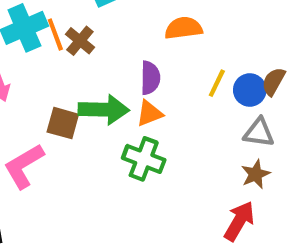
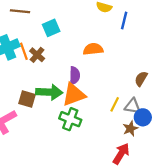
yellow line: (217, 83) -> (115, 104), moved
blue circle: (250, 90) -> (143, 117), moved
orange triangle: (149, 113) -> (74, 95), size x1.6

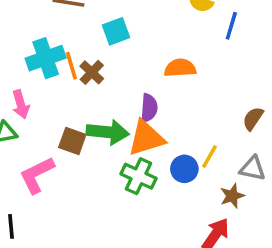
gray triangle: (133, 106) -> (252, 169), moved
blue circle: (143, 117) -> (184, 169), moved

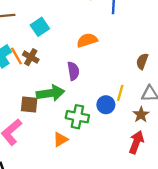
orange triangle: (146, 138) -> (61, 139), moved, size x0.6

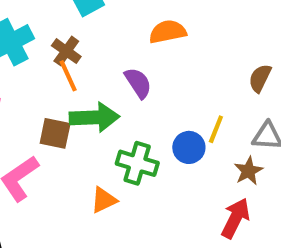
orange line: (16, 56) -> (68, 76), moved
purple semicircle: (73, 71) -> (138, 83), turned -30

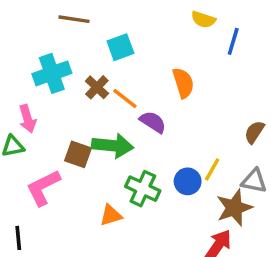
orange semicircle: (168, 32) -> (183, 83), turned 76
orange line: (68, 76) -> (125, 99), moved, turned -36
purple semicircle: (138, 83) -> (153, 122), turned -32
brown star: (248, 171) -> (234, 208), size x1.5

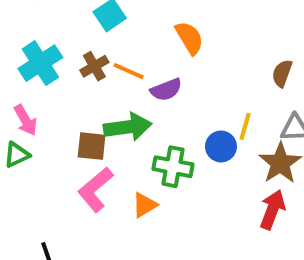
brown cross: (97, 87) -> (94, 66), turned 30
purple semicircle: (153, 122) -> (166, 90), turned 140
pink L-shape: (43, 188) -> (95, 190), moved

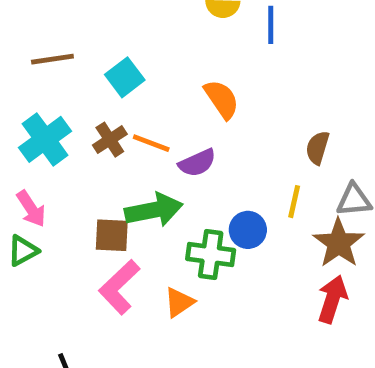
brown semicircle: (282, 73) -> (318, 148), moved
blue circle: (221, 146) -> (248, 230), moved

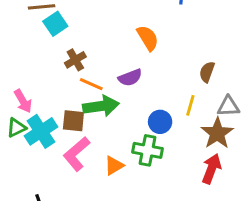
cyan square: (125, 77) -> (55, 24), moved
cyan cross: (45, 139) -> (41, 131), moved
orange line: (151, 143) -> (91, 84), moved
green cross: (211, 255) -> (148, 150), moved

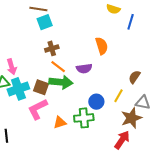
green cross: (148, 150) -> (84, 118), turned -30

